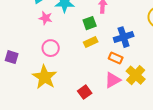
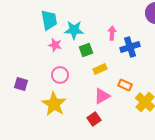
green square: (90, 23) -> (86, 50), moved
blue cross: (124, 37) -> (130, 47), moved
pink triangle: (113, 80) -> (102, 96), moved

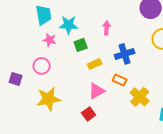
blue cross: (130, 47) -> (125, 54), moved
pink circle: (60, 75) -> (42, 66), moved
yellow star: (54, 104) -> (49, 99), turned 30

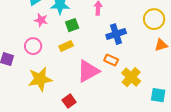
yellow rectangle: (95, 64) -> (66, 46), moved
pink triangle: (97, 91) -> (88, 71), size x1.4
red square: (89, 114) -> (69, 101), moved

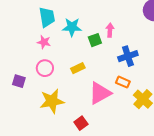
pink star: (41, 20) -> (44, 42), moved
green square: (72, 25) -> (95, 40), moved

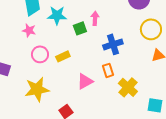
pink circle: (45, 68) -> (40, 54), moved
orange rectangle: (123, 82) -> (108, 70), turned 48
pink triangle: (100, 93) -> (85, 81), size x0.7

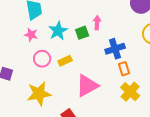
cyan star: (57, 15) -> (58, 31), moved, turned -30
orange rectangle: (108, 70) -> (124, 69), moved
pink triangle: (85, 81) -> (87, 86), size x1.4

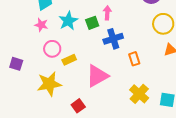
blue cross: (115, 49) -> (113, 39), moved
yellow rectangle: (65, 61) -> (69, 60), moved
yellow cross: (130, 92) -> (139, 94), moved

